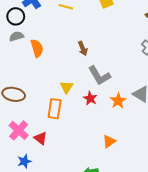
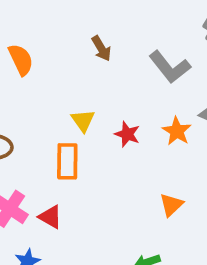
gray L-shape: (99, 76) -> (170, 67), moved

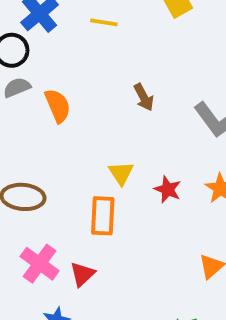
red triangle: (50, 217) -> (82, 274), turned 45

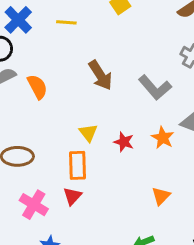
brown arrow: (144, 97) -> (100, 75), size x1.5
red triangle: (82, 274) -> (72, 196), moved

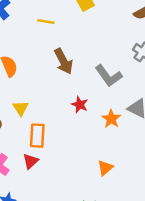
yellow line: (66, 22) -> (46, 22), moved
yellow triangle: (88, 133) -> (21, 108), moved
red star: (124, 142) -> (80, 105), moved

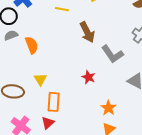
brown arrow: (63, 61) -> (87, 32), moved
orange star: (111, 119) -> (108, 108), moved

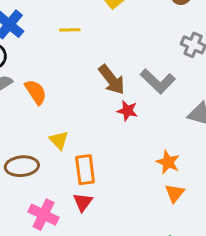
brown arrow: (87, 32) -> (112, 80), moved
red star: (89, 77) -> (127, 111), moved

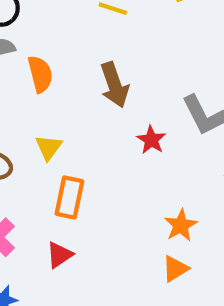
brown arrow: (112, 80) -> (114, 85), moved
red triangle: (83, 202) -> (59, 255), moved

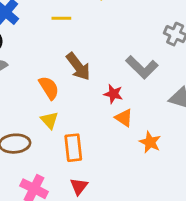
orange semicircle: (40, 74) -> (49, 88), moved
orange triangle: (175, 269) -> (124, 118), moved, turned -36

